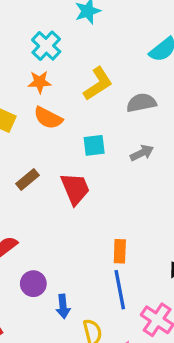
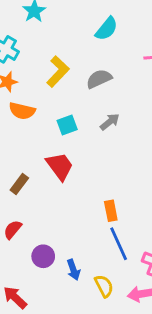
brown rectangle: (28, 180) -> (19, 184), moved

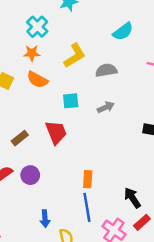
purple circle: (43, 256) -> (30, 175), moved

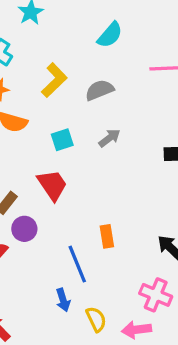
purple circle: (30, 175) -> (24, 229), moved
blue line: (87, 207) -> (77, 264), moved

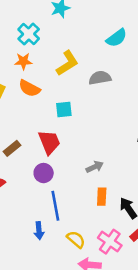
gray arrow: (109, 138) -> (95, 167), moved
purple circle: (24, 229) -> (44, 173), moved
orange rectangle: (107, 236) -> (102, 197), moved
yellow semicircle: (96, 319) -> (76, 239), moved, turned -36

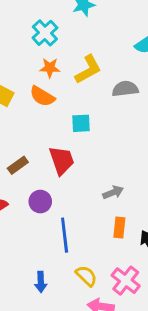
orange star: (23, 61) -> (50, 68), moved
purple circle: (44, 173) -> (40, 202), moved
blue arrow: (39, 231) -> (41, 282), moved

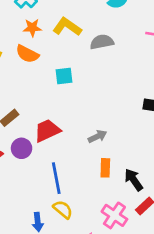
yellow L-shape: (88, 69) -> (67, 27), turned -112
red trapezoid: (62, 160) -> (47, 131), moved, turned -92
purple circle: (40, 202) -> (22, 148), moved
yellow semicircle: (86, 276) -> (63, 209), moved

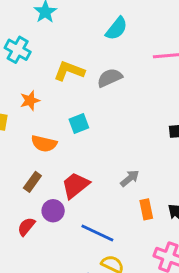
orange star: (32, 28) -> (30, 100), moved
orange semicircle: (27, 54) -> (44, 144), moved
blue line: (56, 178) -> (97, 233), turned -40

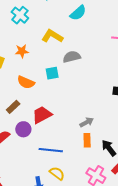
cyan semicircle: (116, 28) -> (78, 13), moved
gray semicircle: (110, 78) -> (72, 57), moved
gray arrow: (130, 178) -> (87, 122), moved
blue line: (97, 233) -> (51, 150), turned -30

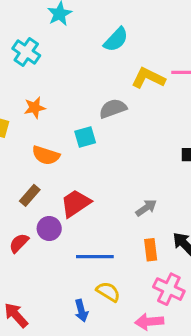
yellow L-shape: (52, 36) -> (148, 78), moved
orange rectangle: (87, 140) -> (151, 250), moved

